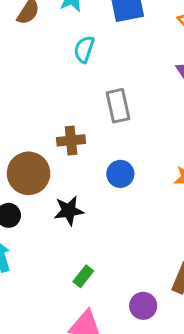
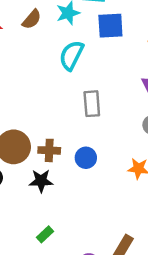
cyan semicircle: (84, 49) -> (71, 55), size x1.4
brown cross: (71, 140) -> (49, 150), moved

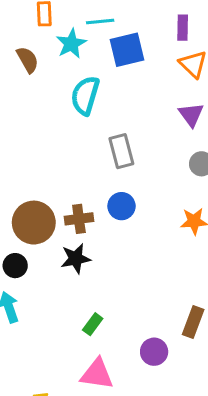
brown semicircle: (32, 19) -> (28, 60), turned -60
blue circle: (86, 158) -> (121, 206), moved

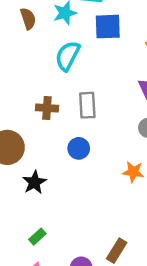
brown cross: (79, 219) -> (47, 108), moved
black star: (76, 259) -> (34, 182), turned -30

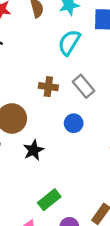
gray rectangle: (87, 105) -> (83, 86), turned -40
green rectangle: (37, 237) -> (49, 200), moved, size x1.5

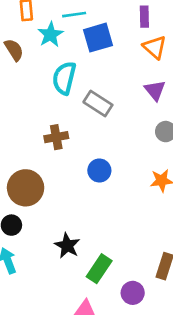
gray rectangle: (83, 86) -> (98, 104), moved
black star: (33, 150) -> (67, 246), moved

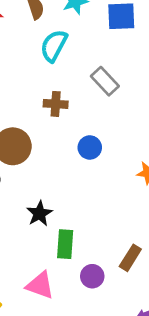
cyan semicircle: (64, 78) -> (54, 46), moved
green rectangle: (99, 269) -> (65, 244), turned -44

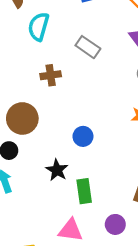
blue circle: (90, 147) -> (83, 136), moved
purple circle: (92, 276) -> (115, 224), moved

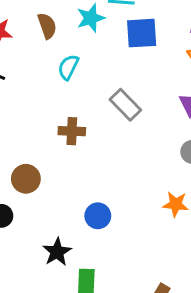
cyan semicircle: (39, 27) -> (68, 67), size x0.7
brown circle: (22, 118) -> (26, 179), size x0.7

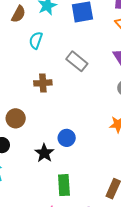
brown semicircle: (47, 26) -> (19, 14), turned 54
black star: (57, 252) -> (44, 153), moved

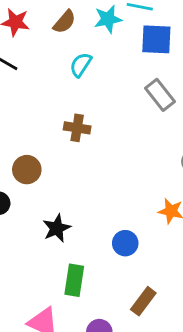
gray rectangle: (77, 61) -> (160, 95), moved
blue circle: (67, 138) -> (125, 243), moved

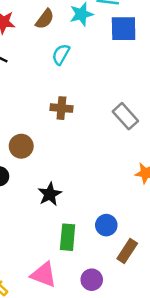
gray rectangle: (160, 95) -> (125, 116), moved
blue circle: (125, 243) -> (106, 225), moved

